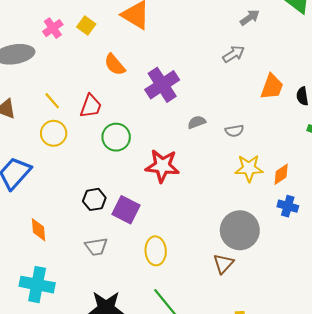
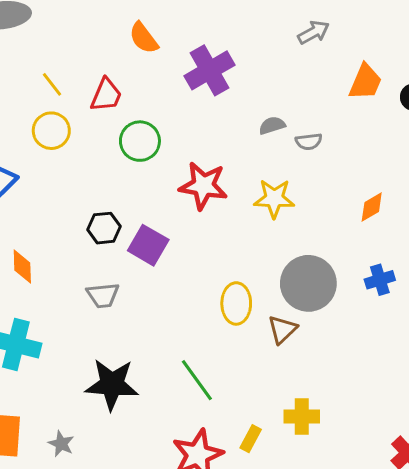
gray semicircle: (197, 122) -> (272, 125), moved
yellow star: (249, 168) -> (274, 199), moved
blue cross: (288, 206) -> (380, 280), moved, turned -36
yellow ellipse: (156, 251) -> (236, 303), moved

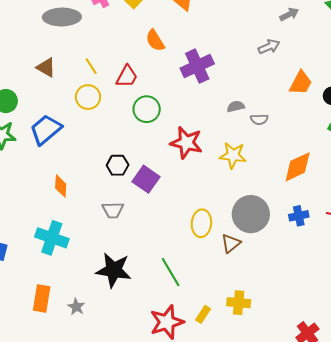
orange diamond: (372, 207) -> (298, 167), size x1.6

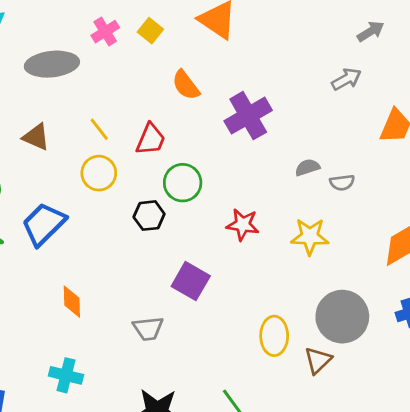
red star: (186, 143) -> (243, 225), size x0.7
black hexagon: (118, 165) -> (149, 216), moved
cyan cross: (52, 238) -> (66, 375), size x0.7

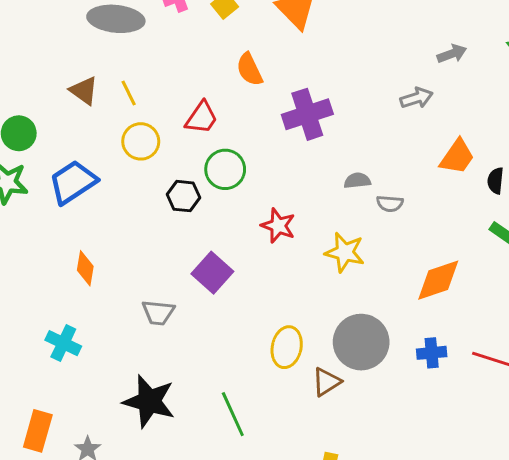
yellow line: (99, 129) -> (129, 93), moved

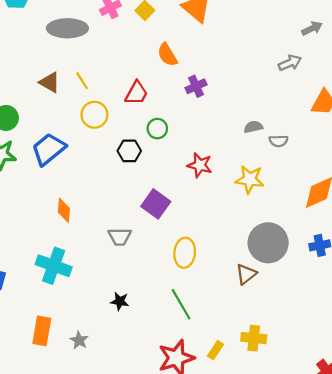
purple cross: (307, 114) -> (196, 86), moved, size x0.6
green circle: (225, 169) -> (157, 129), size x0.7
cyan cross: (63, 343) -> (54, 266), size x1.4
yellow ellipse: (287, 347) -> (185, 253), moved
black star: (149, 401) -> (120, 301), size x0.5

